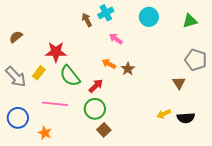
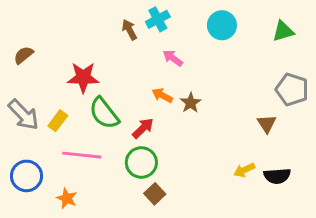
yellow rectangle: (39, 73) -> (58, 121), moved

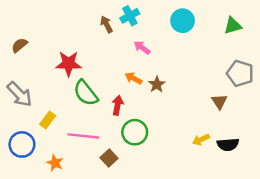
yellow rectangle: (58, 121) -> (48, 120), moved
red arrow: (143, 128) -> (118, 105), turned -36
pink line: (82, 155) -> (83, 136), moved
green circle: (141, 162) -> (135, 132), moved
brown square: (155, 194) -> (109, 158), moved

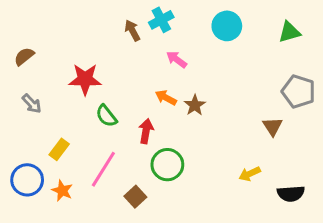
green semicircle: (86, 93) -> (106, 116), size x0.7
gray arrow: (19, 94) -> (32, 104), moved, size x0.6
pink line: (83, 136) -> (103, 169), turned -64
black semicircle: (228, 144) -> (291, 194), moved
orange star: (55, 163) -> (62, 191), moved

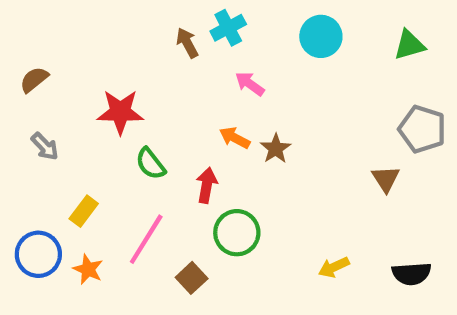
yellow arrow: (250, 174) -> (334, 267), moved

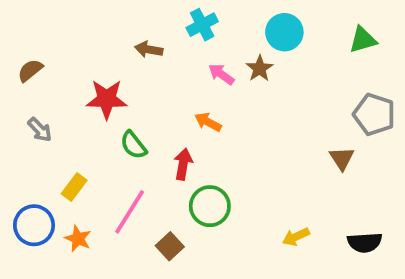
brown arrow: (187, 43) -> (149, 49), moved, turned -52
brown star: (276, 149) -> (260, 69), moved

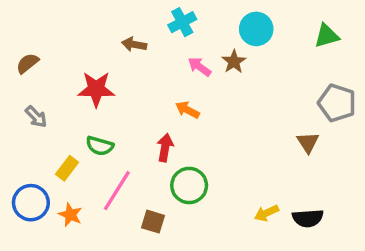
green semicircle: (133, 145) -> (100, 146), moved, turned -36
black semicircle: (365, 242) -> (308, 218), moved
brown square: (170, 246) -> (153, 222), turned -30

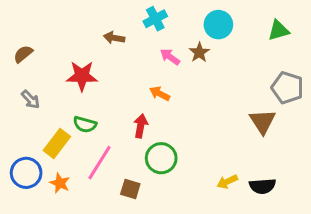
brown triangle: (308, 142) -> (262, 121), size x1.4
yellow rectangle: (67, 168) -> (57, 143), size x1.4

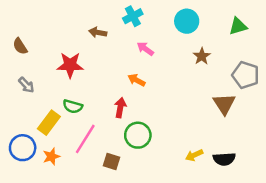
brown star: (199, 52) -> (202, 56), moved
brown semicircle: (23, 54) -> (20, 46), turned -84
orange star: (60, 183) -> (51, 156), turned 30

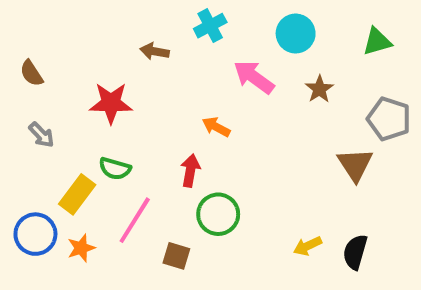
pink arrow: (145, 49) -> (254, 77), moved, size x1.5
black semicircle: (224, 159) -> (355, 252), turned 110

